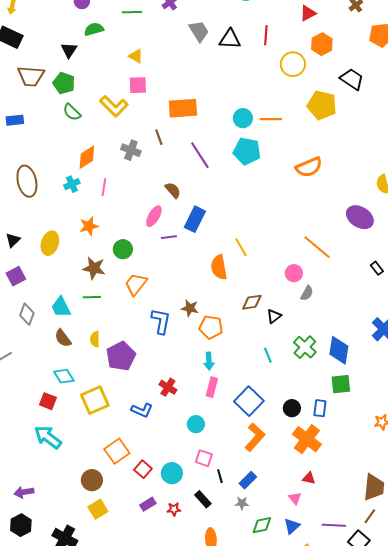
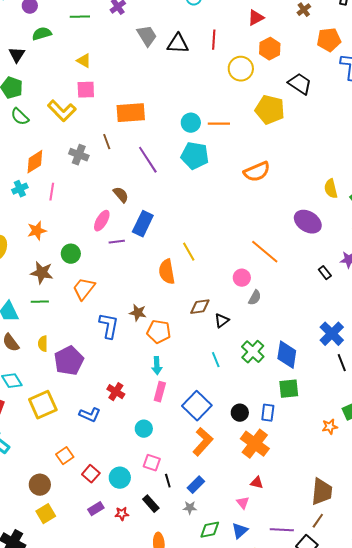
orange square: (117, 451) -> (65, 456), size x0.7

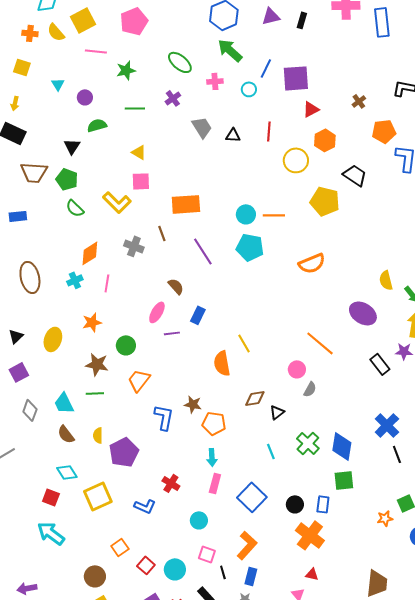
black triangle: (178, 44) -> (233, 135), size x0.7
blue rectangle: (143, 224) -> (198, 315), size x0.7
black rectangle: (325, 273) -> (380, 364), size x1.5
orange L-shape: (203, 442) -> (247, 545), moved
blue rectangle: (196, 485) -> (251, 576), turned -30

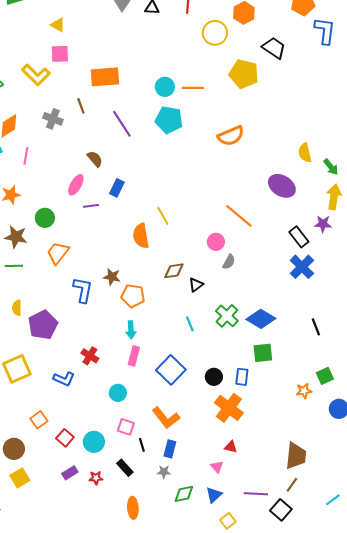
blue cross: (387, 425) -> (302, 267), moved
blue diamond: (342, 446) -> (261, 319), turned -68
orange L-shape: (247, 545) -> (166, 418), turned 100

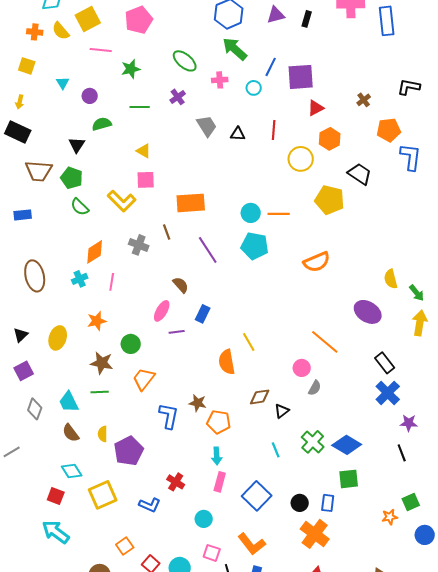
purple star: (323, 224) -> (409, 423), moved

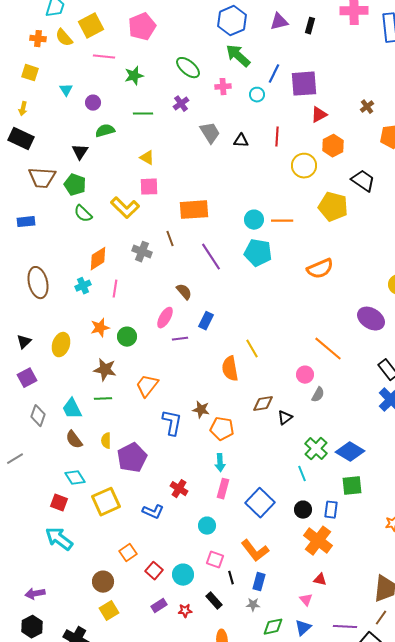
green circle: (131, 344) -> (127, 337), moved
cyan line: (276, 450) -> (302, 474), moved

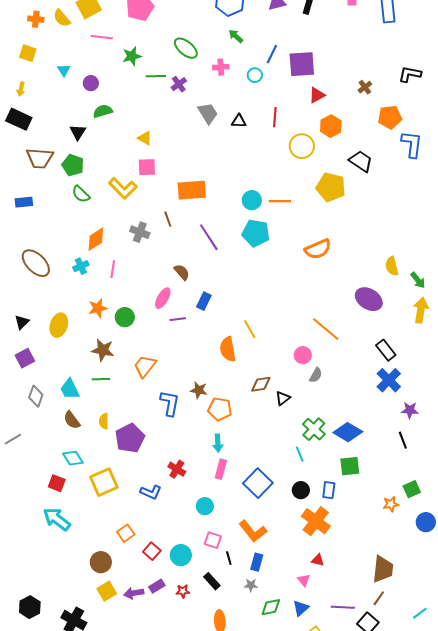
green arrow: (238, 56) -> (236, 36), size x0.6
green line: (143, 114) -> (156, 76), moved
brown ellipse: (38, 283) -> (36, 263), turned -32
purple arrow: (35, 594) -> (134, 593), moved

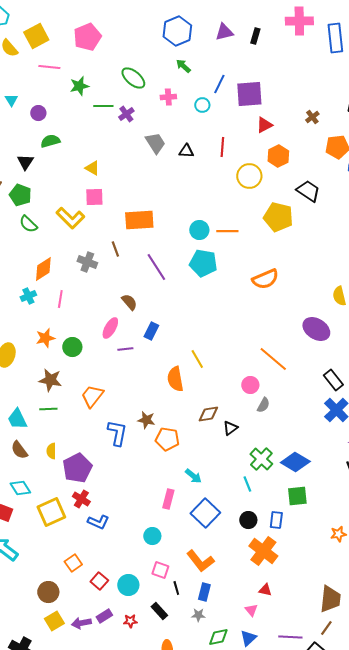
cyan arrow: (218, 443) -> (193, 476), moved, turned -48
red cross: (177, 469) -> (81, 499), moved

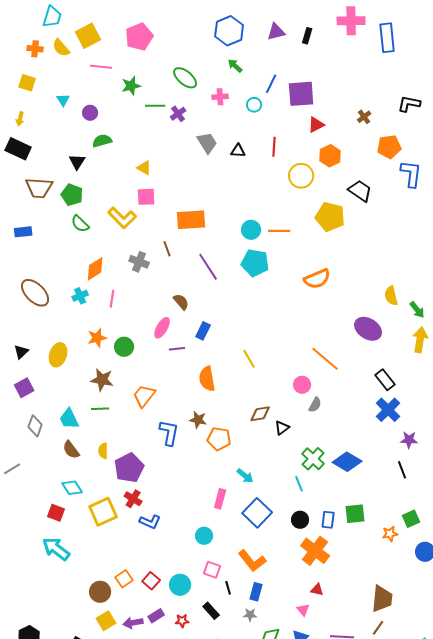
orange semicircle: (175, 379) -> (207, 379), moved
green square: (297, 496) -> (355, 514), moved
orange square: (73, 563) -> (124, 579), moved

